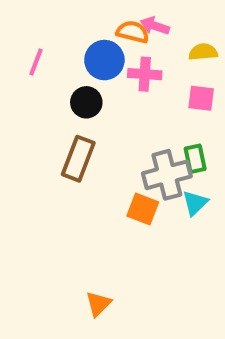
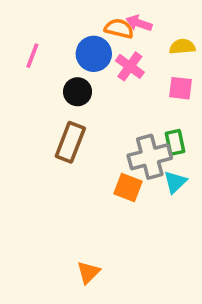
pink cross: (145, 74) -> (130, 66), turned 32

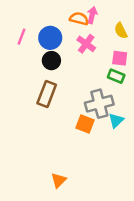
pink arrow: (139, 23) -> (92, 15), turned 84
yellow semicircle: (182, 47) -> (121, 31), turned -112
blue circle: (94, 54) -> (50, 38), moved
green rectangle: (175, 142) -> (116, 76), moved, turned -56

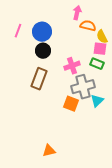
orange semicircle: (79, 19) -> (88, 26), moved
yellow semicircle: (121, 31) -> (102, 37), moved
pink cross: (86, 44) -> (72, 66), moved, turned 35
orange triangle: (59, 180) -> (49, 151), turned 32

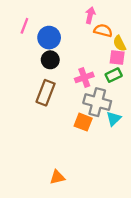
pink line: (18, 31) -> (24, 26), moved
green rectangle: (97, 64) -> (114, 75), turned -48
gray cross: (83, 87) -> (97, 102), turned 30

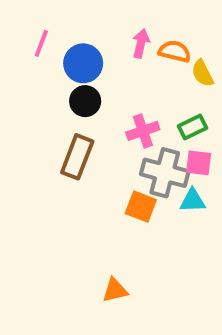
pink arrow: (90, 15) -> (141, 43), moved
pink square: (117, 58) -> (199, 163), moved
cyan triangle: (114, 119) -> (193, 201), turned 42
orange triangle: (57, 177) -> (115, 290), moved

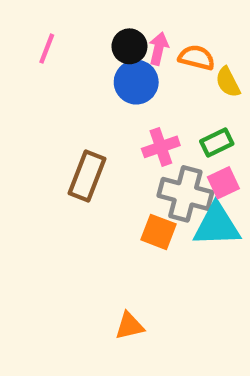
blue circle: (83, 63) -> (136, 82), moved
black circle: (85, 101) -> (129, 46), moved
pink square: (199, 163) -> (223, 183), turned -32
cyan triangle: (193, 201) -> (217, 225), size x1.6

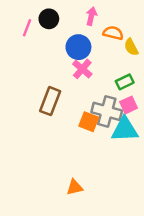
black circle: (129, 46) -> (49, 19), moved
pink arrow: (159, 49) -> (91, 16), moved
pink cross: (161, 147) -> (82, 69), moved, turned -30
orange square: (159, 232) -> (89, 122), moved

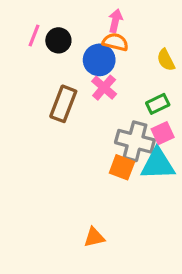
black circle: (49, 19) -> (58, 40), moved
orange semicircle: (113, 33) -> (115, 42), moved
brown rectangle: (50, 101) -> (63, 104), moved
orange square: (89, 122) -> (122, 167), moved

